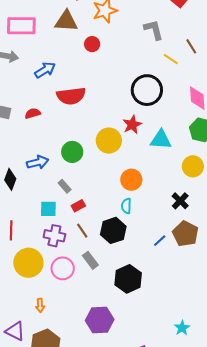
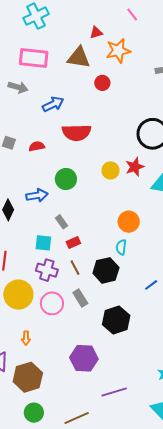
yellow circle: (109, 141) -> (110, 170), moved, size x0.7
green circle: (72, 152) -> (66, 179), moved

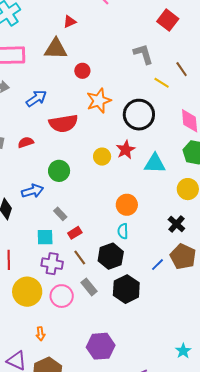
orange star: (118, 51) -> (99, 101), moved
black hexagon: (116, 320) -> (126, 289), moved

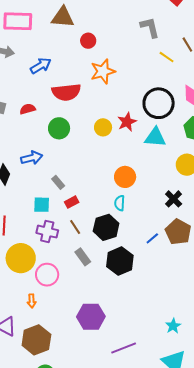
black circle: (139, 115) -> (159, 103), moved
green circle: (59, 171) -> (59, 128), moved
pink circle: (62, 296) -> (47, 275), moved

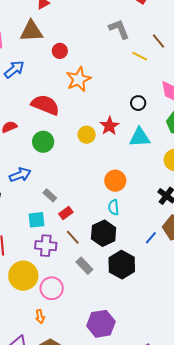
blue arrow: (41, 66) -> (14, 69), moved
red semicircle: (66, 92) -> (45, 105), turned -144
black circle: (159, 103) -> (138, 103), size x0.5

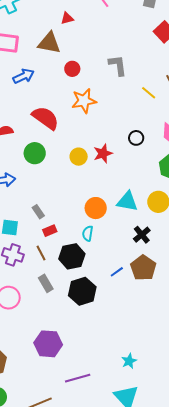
gray L-shape: (119, 29) -> (118, 65), moved
cyan triangle: (140, 137) -> (127, 201), moved
gray rectangle: (50, 195) -> (38, 212), moved
red rectangle: (66, 213) -> (50, 231), moved

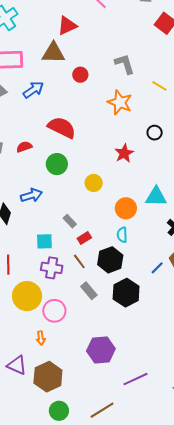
red triangle: (67, 18) -> (67, 26), size x1.5
orange star: (84, 101) -> (120, 102), moved, turned -30
yellow circle: (79, 157) -> (94, 183), moved

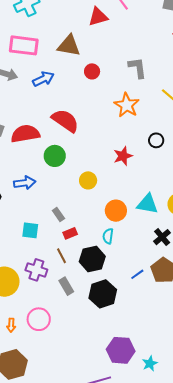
red triangle: (67, 26) -> (98, 17), moved
red semicircle: (24, 147) -> (25, 134), size x1.8
purple cross: (52, 268) -> (36, 270), moved
pink circle: (54, 311) -> (39, 319), moved
purple hexagon: (101, 350) -> (121, 350), moved

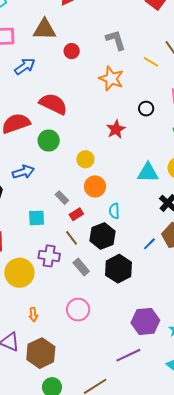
orange circle: (116, 211) -> (95, 186), moved
pink circle: (39, 319) -> (78, 310), moved

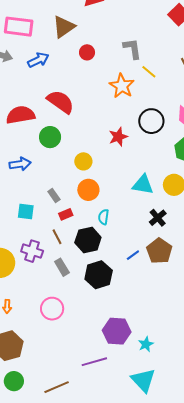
brown triangle: (45, 29) -> (64, 27), turned -45
yellow line: (151, 62) -> (149, 72), moved
black circle: (146, 109) -> (151, 121), size x1.6

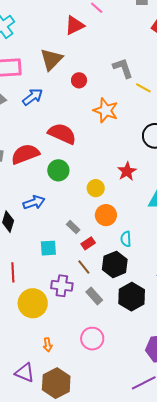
orange star: (122, 86) -> (106, 110), moved
red star: (118, 137) -> (127, 171), moved

